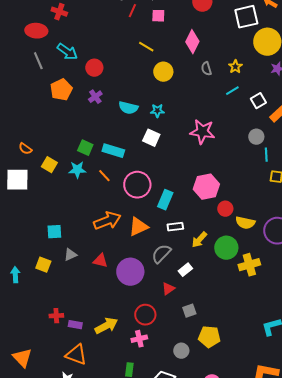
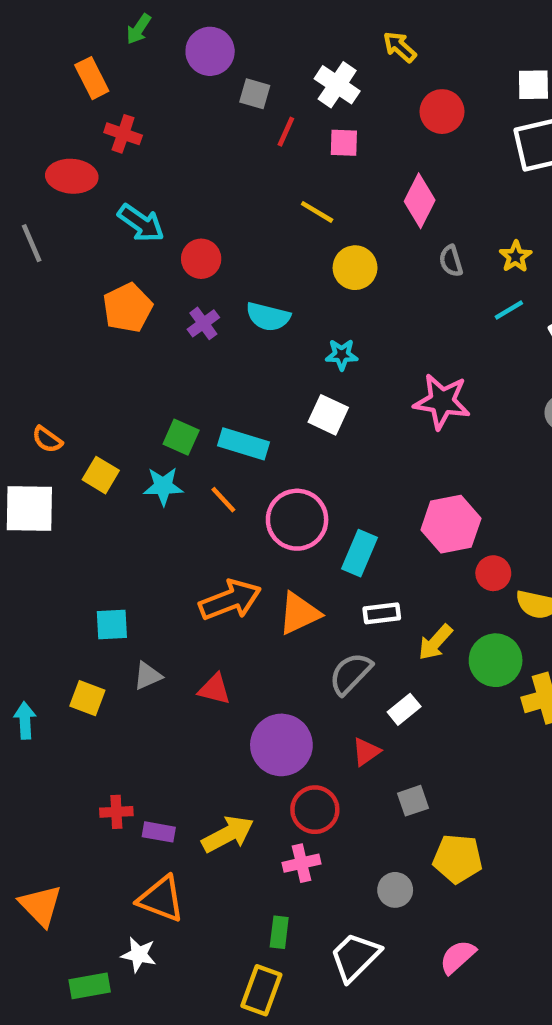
gray line: (38, 61) -> (32, 243), moved
cyan semicircle: (128, 108) -> (268, 317), moved
purple circle: (130, 272) -> (281, 745), moved

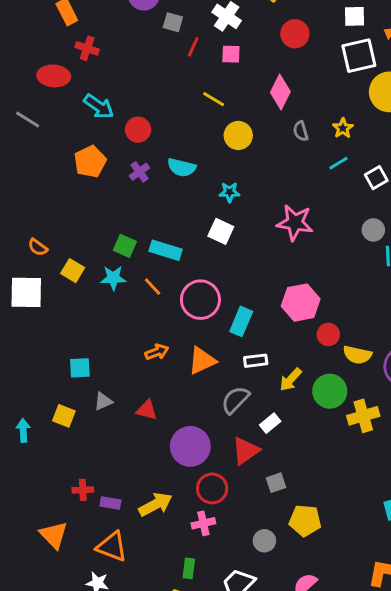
gray line: (32, 243) -> (28, 120), turned -35
orange arrow: (230, 600) -> (157, 352), size x0.6
red triangle: (366, 752) -> (246, 451), size x1.5
orange triangle: (41, 906) -> (54, 535), moved

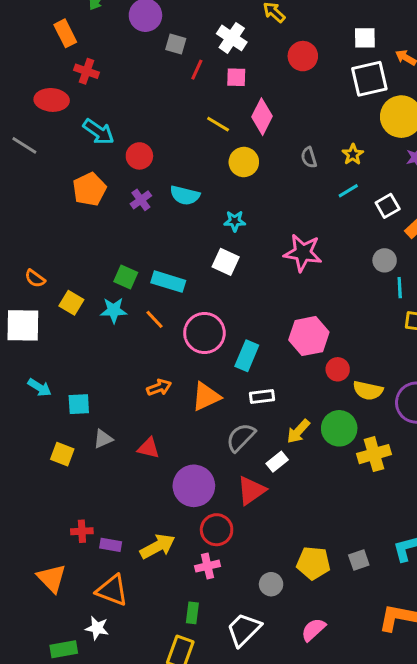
pink diamond: (280, 92) -> (262, 117), moved
yellow arrow: (291, 380) -> (298, 431), moved
cyan arrow: (23, 430) -> (40, 387), moved, turned 125
gray square: (276, 483) -> (359, 560), moved

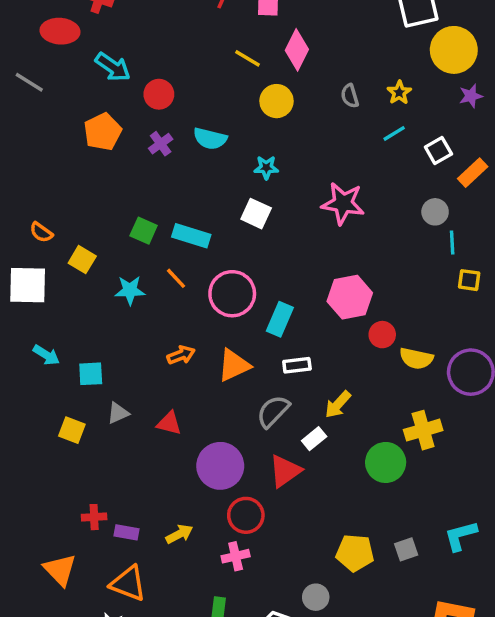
cyan star: (114, 310) -> (130, 290), moved
green circle: (339, 428) -> (386, 462), moved
yellow arrow: (158, 546) -> (179, 534), size x0.7
gray circle: (271, 584) -> (316, 597), moved

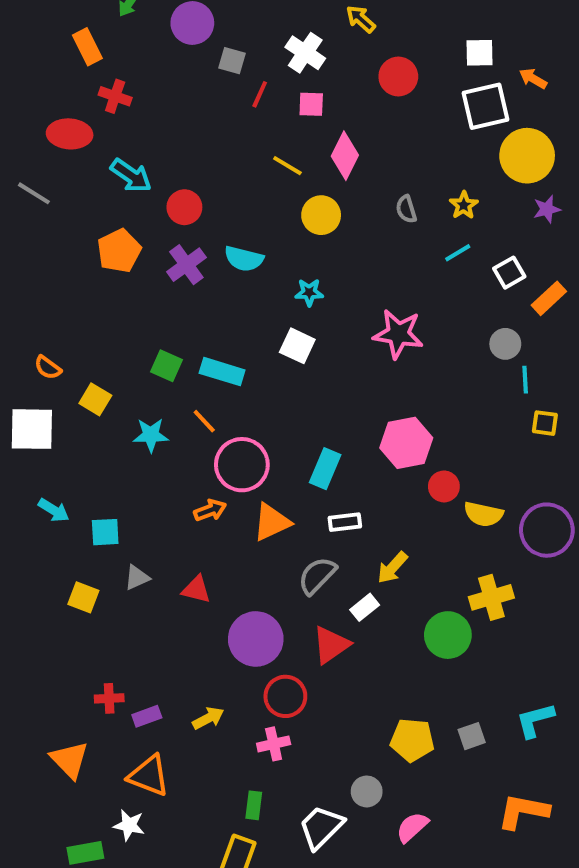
purple cross: (161, 144) -> (186, 265), size x1.4
pink circle: (232, 294) -> (242, 465), moved
purple rectangle: (126, 532) -> (147, 716), turned -30

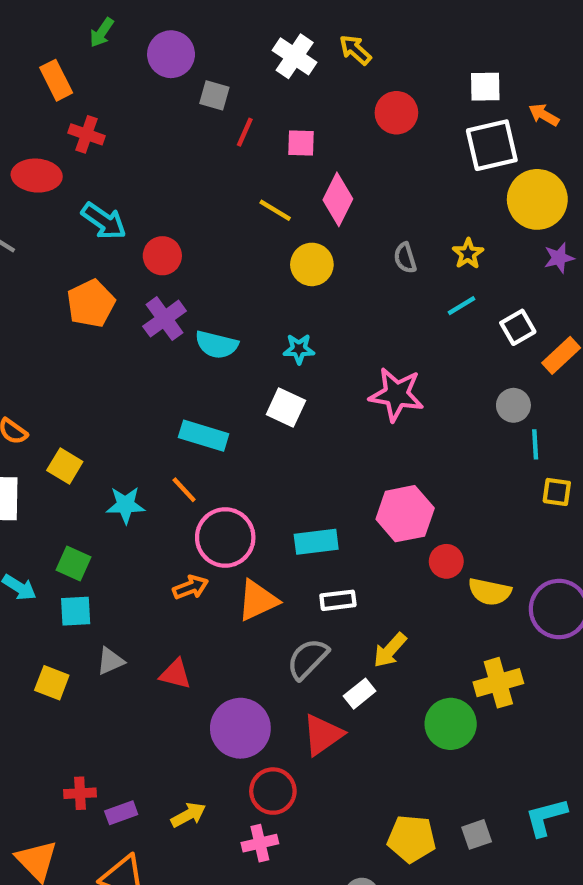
white cross: (305, 53) -> (295, 56), moved
cyan semicircle: (244, 259) -> (217, 345), moved
green square: (167, 366) -> (73, 564), moved
cyan rectangle: (325, 469) -> (316, 542), turned 60

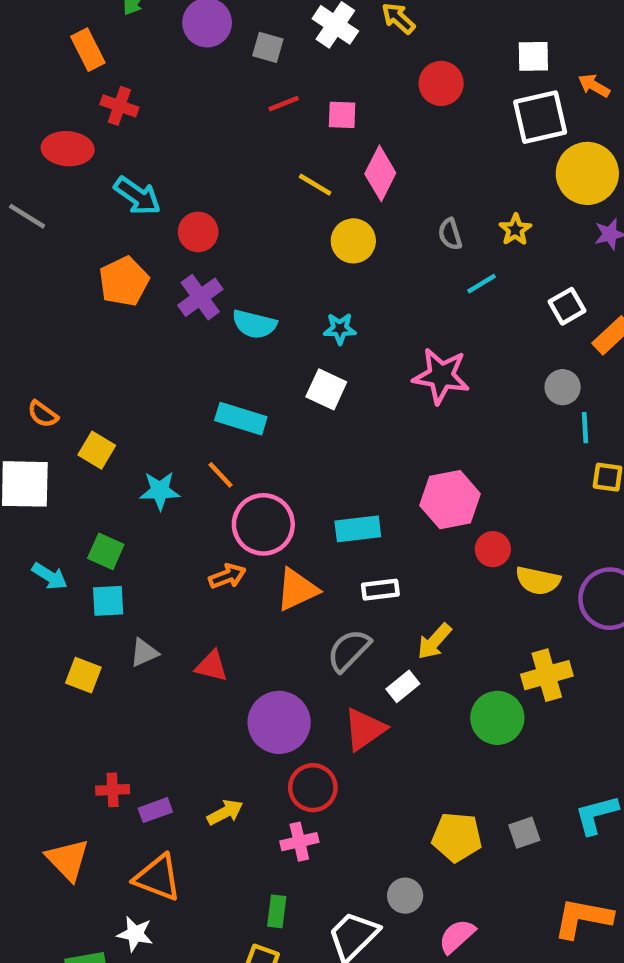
gray square: (214, 95) -> (268, 47), moved
red line: (245, 132) -> (284, 104), turned 44
cyan line: (461, 306) -> (482, 284), moved

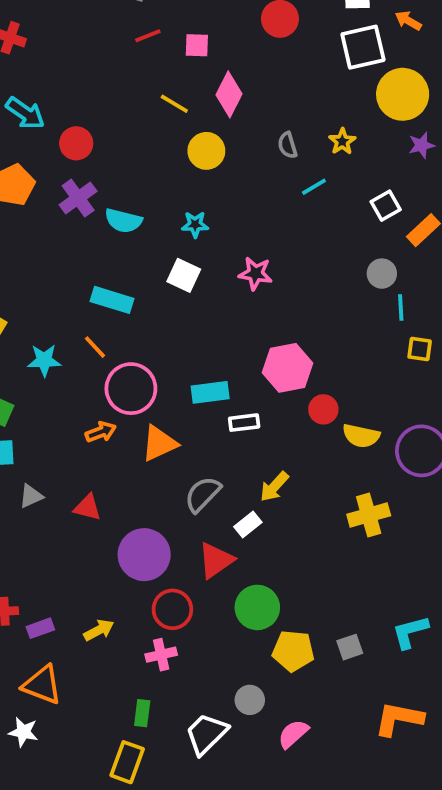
pink star: (441, 376) -> (255, 274), moved, size x0.7
white rectangle: (380, 590) -> (244, 423), moved
green circle: (497, 718) -> (257, 607), moved

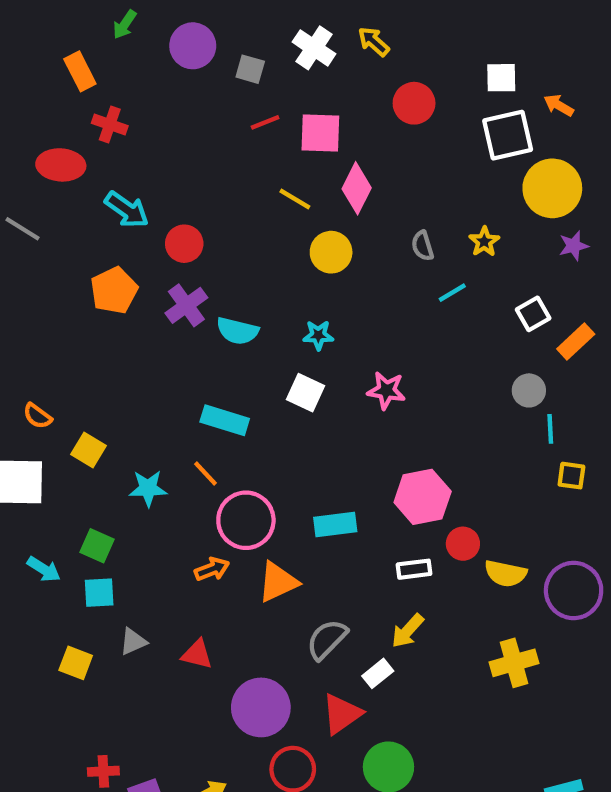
pink square: (197, 45) -> (320, 133), size x1.5
white rectangle: (244, 423) -> (414, 569), moved

